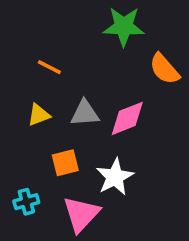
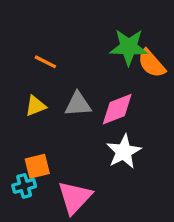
green star: (124, 26) -> (129, 47), moved
orange square: (65, 163) -> (37, 166), moved
white star: (115, 177) -> (124, 152), moved

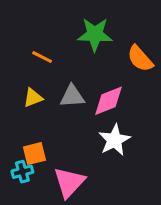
green star: (129, 47) -> (95, 34), moved

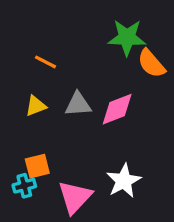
green star: (95, 34) -> (127, 37), moved
white star: (114, 140) -> (124, 181), moved

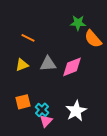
green star: (127, 37) -> (78, 23), size x0.7
cyan cross: (24, 186) -> (42, 110), moved, turned -32
pink triangle: (75, 197) -> (46, 121), size x0.6

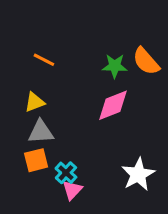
green star: (78, 23) -> (115, 66), moved
gray triangle: (48, 64) -> (41, 132), moved
white star: (76, 111) -> (138, 174), moved

